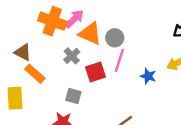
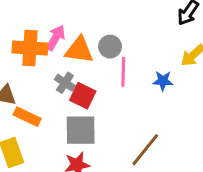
red square: (96, 72) -> (83, 96), moved, turned -30
gray square: (73, 96) -> (81, 130), size x1.6

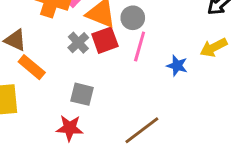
red square: (83, 96) -> (105, 40), moved, turned 30
gray square: (81, 130) -> (82, 94), size x0.7

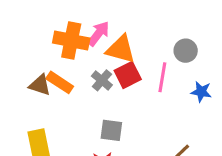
gray circle: (133, 18) -> (186, 51), moved
orange rectangle: (32, 67) -> (60, 82), moved

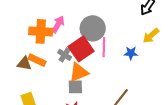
orange triangle: (121, 49) -> (79, 72), moved, turned -30
gray circle: (186, 51) -> (93, 28), moved, size x1.6
red square: (128, 75) -> (81, 49), size x1.4

